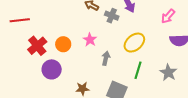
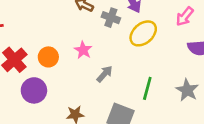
yellow ellipse: (134, 43) -> (143, 33), moved
gray arrow: (106, 58) -> (105, 74), turned 32

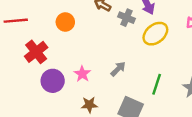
pink star: (83, 50) -> (82, 74), moved
orange circle: (48, 57) -> (65, 22), moved

